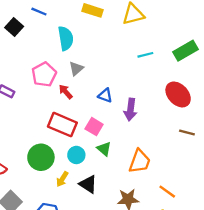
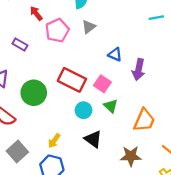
red arrow: (66, 92) -> (36, 13), moved
green circle: (41, 157) -> (34, 93), moved
yellow arrow: (62, 179) -> (54, 141), moved

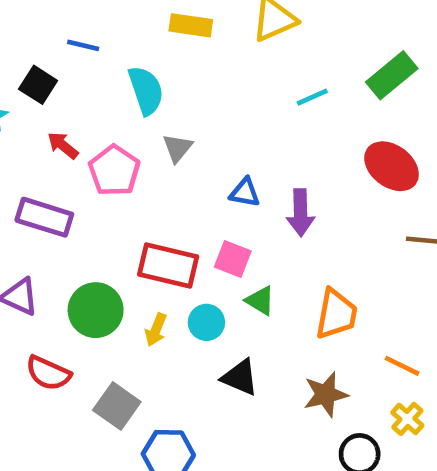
purple rectangle: (20, 44) -> (44, 217), size x1.6
yellow arrow: (54, 141) -> (156, 330), moved
gray square: (17, 152) -> (117, 406), moved

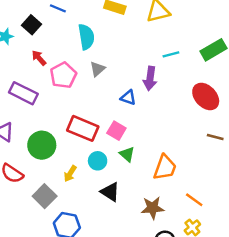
purple arrow: (300, 213) -> (150, 78), moved
yellow arrow: (156, 330) -> (70, 174), moved

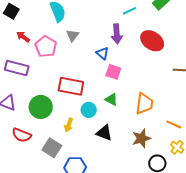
red ellipse: (206, 96) -> (152, 41), moved
blue triangle: (128, 98) -> (102, 53), turned 32
pink square: (116, 131) -> (113, 72), moved

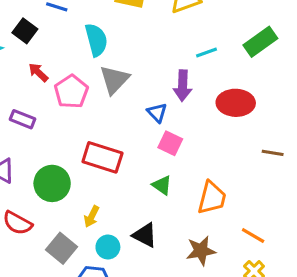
gray triangle: (72, 35) -> (114, 80), size x1.5
red ellipse: (152, 41) -> (236, 103), turned -40
purple rectangle: (17, 68) -> (23, 119), size x0.7
cyan circle: (89, 110) -> (108, 247), moved

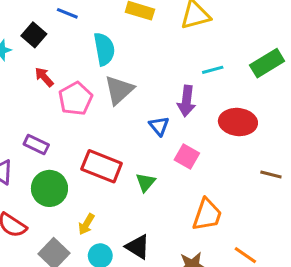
purple rectangle: (23, 119) -> (36, 145), moved
pink square: (170, 143) -> (187, 157), moved
green triangle: (162, 185) -> (145, 182), moved, turned 30

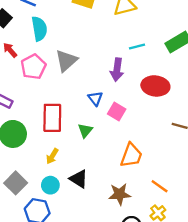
cyan semicircle: (104, 49) -> (39, 29), moved
blue triangle: (159, 126) -> (95, 98), moved
red rectangle: (102, 166) -> (52, 118), turned 68
yellow arrow: (86, 224) -> (52, 156), moved

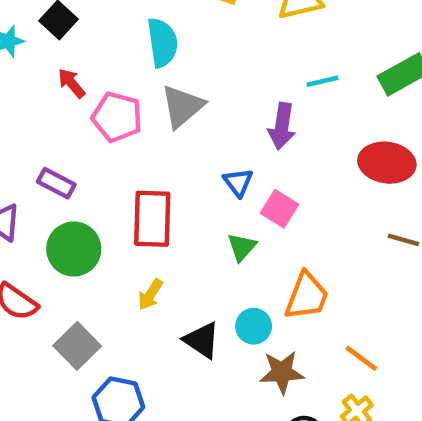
cyan semicircle: (39, 29) -> (162, 43), moved
pink pentagon: (33, 67) -> (117, 117), turned -30
red ellipse: (155, 86) -> (387, 163), moved
green triangle: (85, 130) -> (242, 247), moved
cyan circle: (50, 185) -> (254, 326), moved

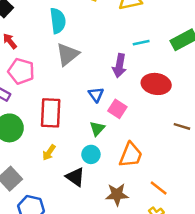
pink pentagon: (117, 117) -> (21, 71), moved
red ellipse: (387, 163) -> (156, 84), moved
cyan circle: (254, 326) -> (91, 154), moved

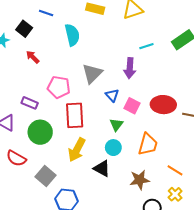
gray triangle: (68, 54) -> (92, 73), moved
pink pentagon: (21, 71) -> (59, 87), moved
red ellipse: (156, 84) -> (163, 105), moved
yellow arrow: (49, 153) -> (77, 150), size x1.6

